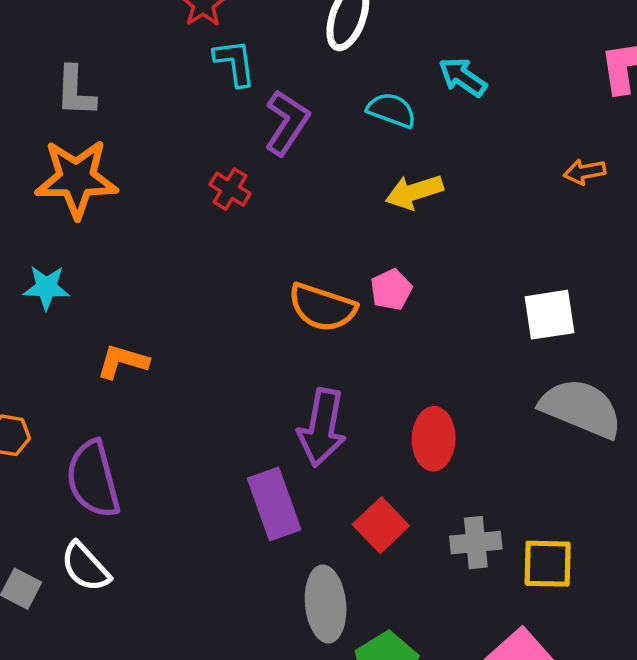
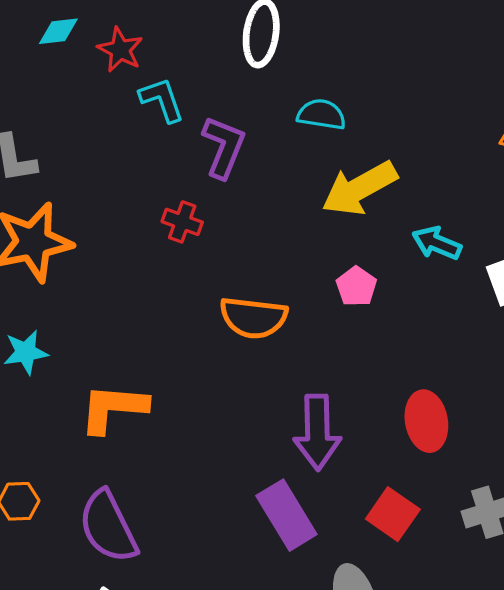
cyan arrow: (463, 77) -> (437, 243), moved
yellow arrow: (414, 192) -> (359, 188), size x1.4
orange semicircle: (322, 307) -> (253, 318), moved
orange L-shape: (123, 361) -> (113, 408), size x1.4

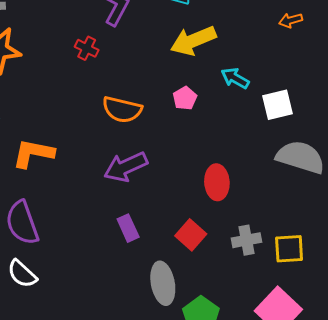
purple arrow: (317, 432) -> (126, 167), moved, turned 60
purple rectangle: (286, 515) -> (128, 228), size x0.7

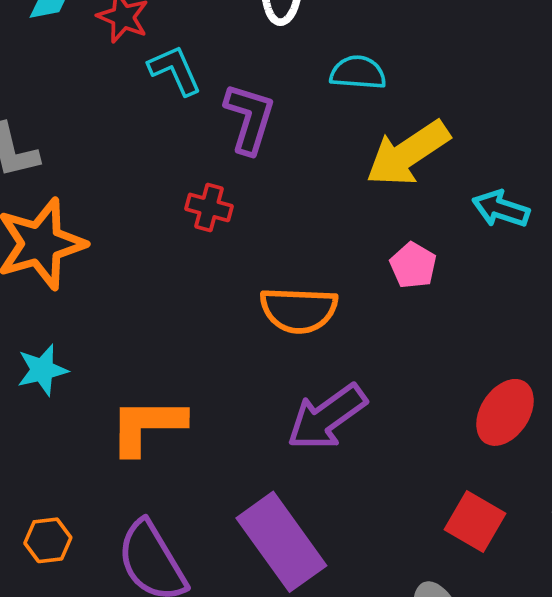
red ellipse: (217, 182) -> (505, 412), turned 48
purple rectangle: (128, 228) -> (281, 542), moved, size x1.8

